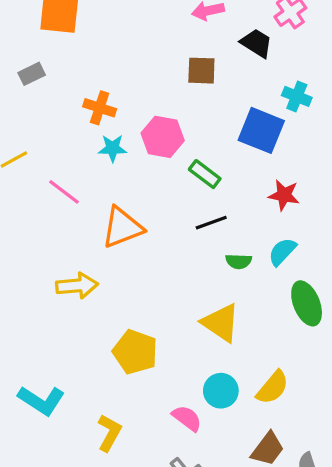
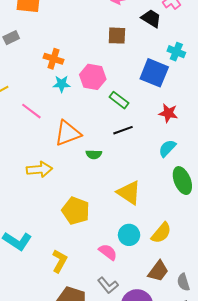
green semicircle: (239, 261) -> (94, 154), moved

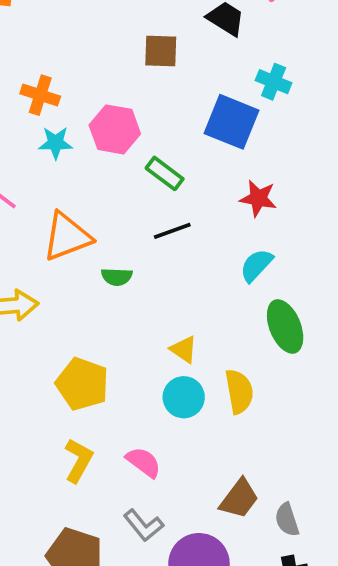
yellow triangle: (129, 193) -> (184, 349), size x0.6
yellow semicircle: (161, 233) -> (239, 392), moved, turned -50
cyan circle: (129, 235) -> (184, 397), moved
yellow L-shape: (60, 261) -> (78, 460), moved

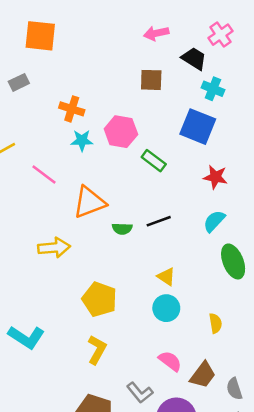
cyan cross: (274, 82) -> (213, 89), moved
black line: (172, 231) -> (159, 221), moved
yellow semicircle: (239, 392) -> (215, 323), moved, size x0.7
pink semicircle: (144, 462) -> (170, 361), moved

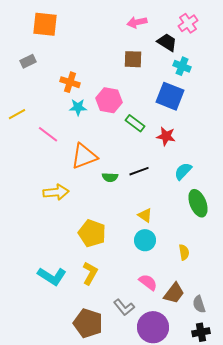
red star: (215, 177) -> (166, 136), moved
cyan L-shape: (26, 337) -> (52, 276), moved

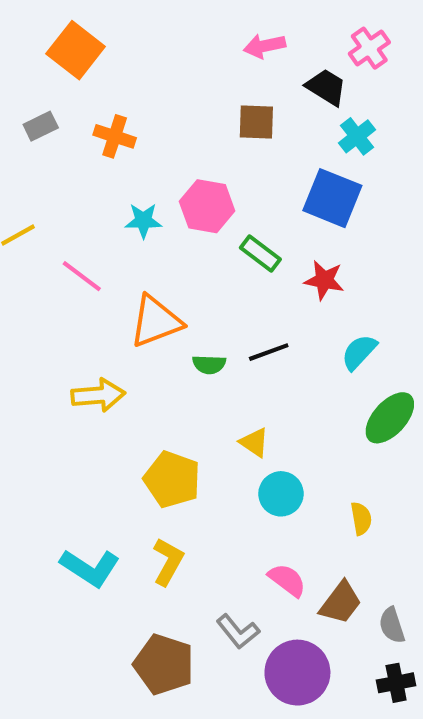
orange square: (45, 24) -> (76, 50), turned 32
cyan cross: (182, 66) -> (357, 136), turned 30
orange cross: (70, 82) -> (115, 136), moved
green ellipse: (198, 203) -> (390, 418), turned 64
yellow triangle: (145, 215) -> (254, 442), moved

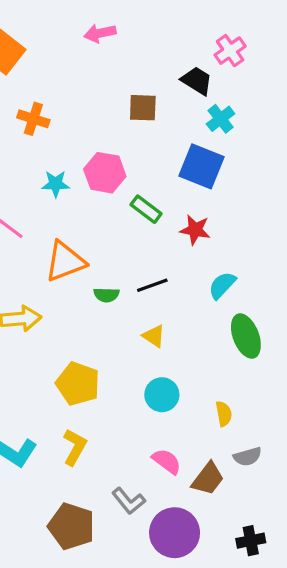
pink arrow: (265, 46) -> (100, 33), moved
green ellipse: (390, 418) -> (246, 336), turned -63
yellow triangle: (254, 442) -> (154, 336), moved
gray semicircle: (392, 625) -> (247, 457), moved, turned -88

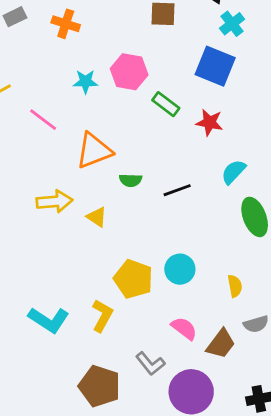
black line: (152, 285) -> (177, 190), moved
yellow triangle: (154, 336) -> (97, 217), moved
yellow pentagon: (78, 384) -> (133, 279), moved

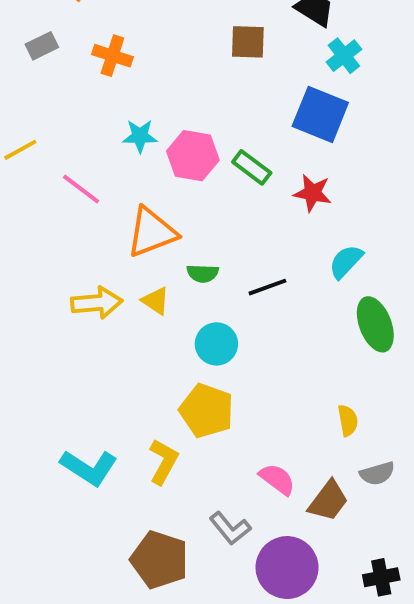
pink hexagon: (129, 72) -> (193, 156), moved
yellow triangle: (97, 217) -> (156, 301), moved
cyan circle: (180, 269) -> (216, 344), moved

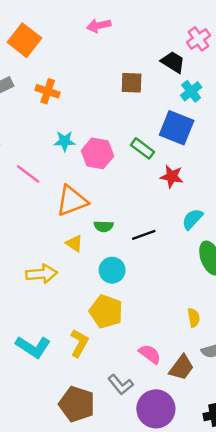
green rectangle: (252, 167) -> (143, 148), moved
yellow arrow: (97, 303) -> (42, 274), moved

